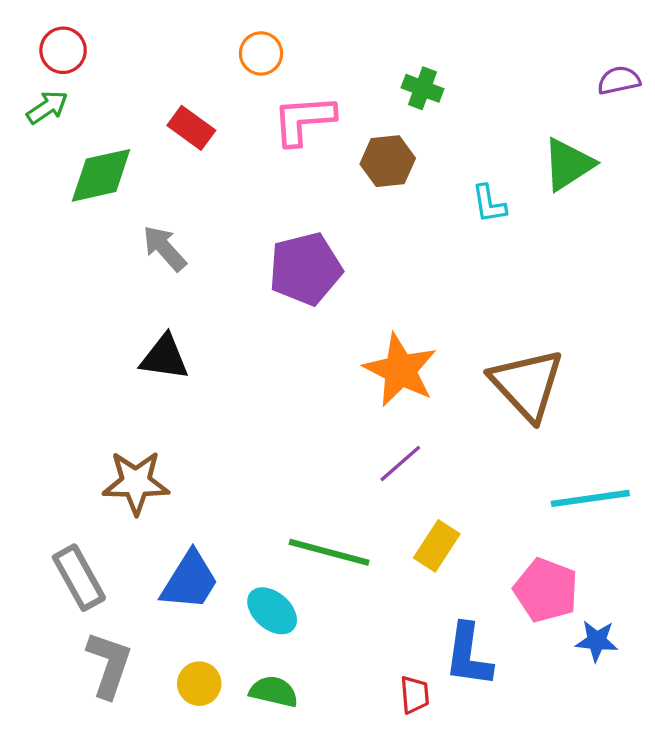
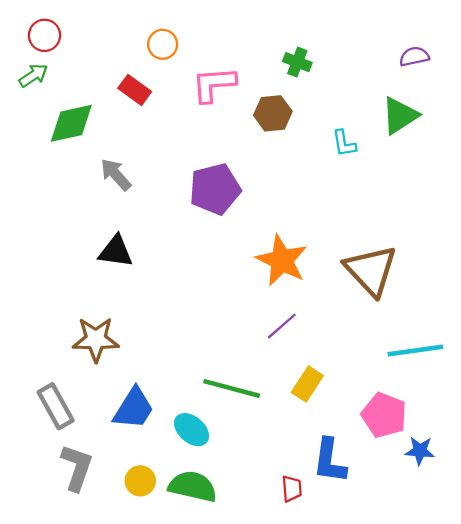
orange circle: (261, 53) -> (163, 44), moved
purple semicircle: (619, 80) -> (414, 57), moved
green semicircle: (274, 692) -> (193, 486), size x1.4

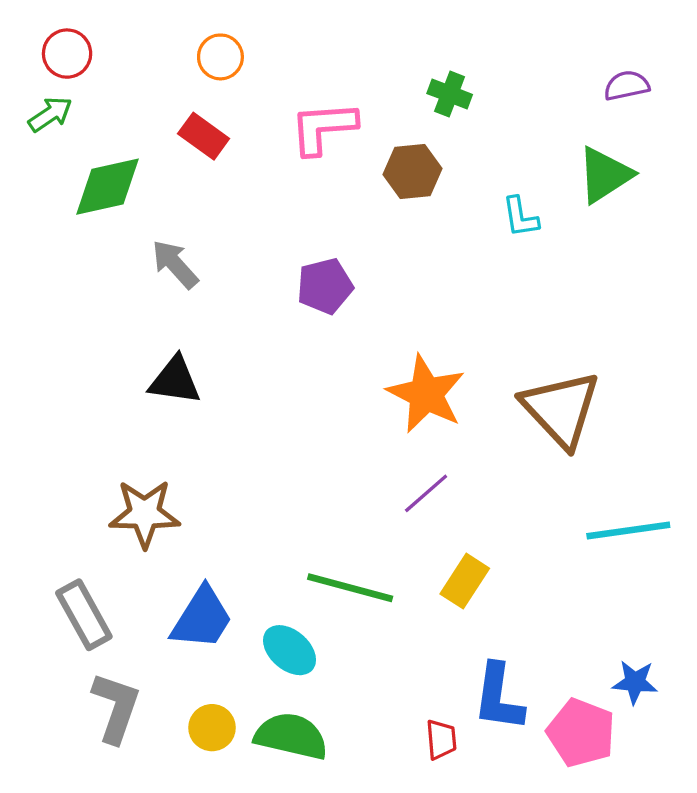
orange circle: (163, 44) -> (220, 57), moved
purple pentagon: (215, 189) -> (325, 286), size x0.7
pink pentagon: (384, 415) -> (581, 733), moved

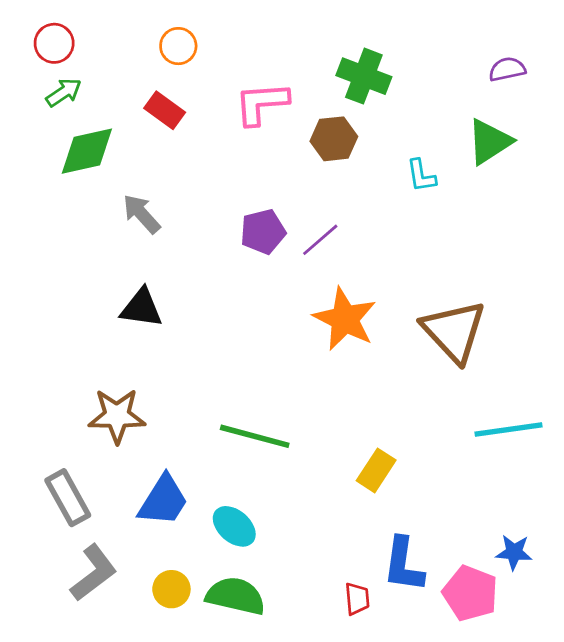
green cross: (450, 94) -> (364, 76), size x1.5
green arrow: (50, 114) -> (64, 92), moved
purple line: (426, 493) -> (320, 240), moved
green line: (350, 588) -> (255, 436), moved
gray L-shape: (116, 707) -> (94, 573), turned 34

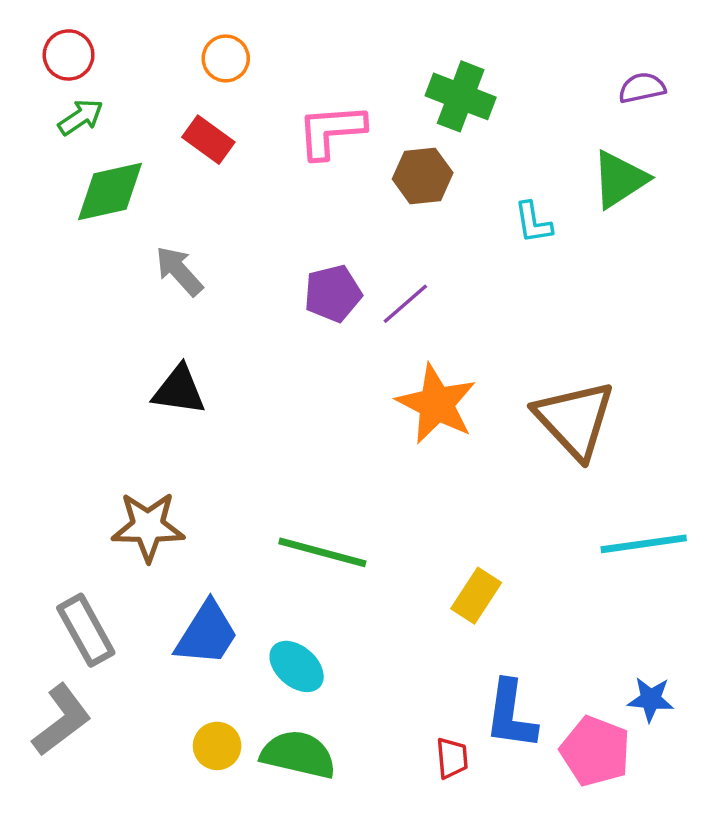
gray L-shape: (94, 573) -> (62, 720), moved

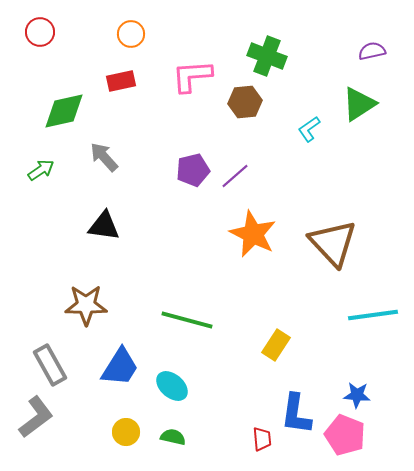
green arrow: (81, 117) -> (41, 170), moved
red rectangle: (208, 140) -> (121, 81), turned -48
cyan L-shape: (533, 223) -> (309, 129), turned 64
blue star: (651, 699) -> (357, 395), moved
green semicircle: (298, 755) -> (173, 437), size x0.6

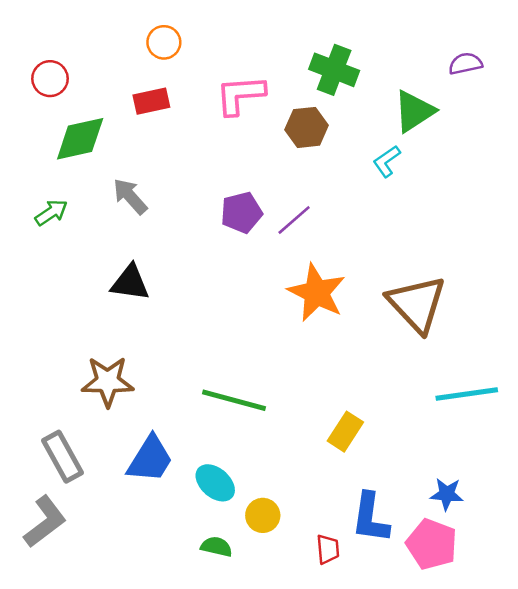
red circle: (40, 32) -> (50, 79), moved
green triangle: (359, 104) -> (414, 111), moved
yellow circle: (126, 432) -> (263, 515), moved

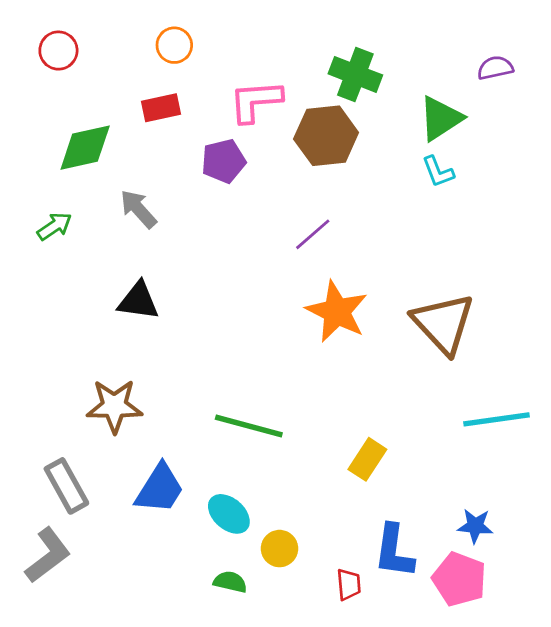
red circle: (50, 79) -> (58, 51), moved
brown hexagon: (307, 127) -> (326, 136), size x1.4
cyan L-shape: (387, 161) -> (438, 172), moved, turned -76
purple pentagon: (241, 213) -> (224, 161), moved

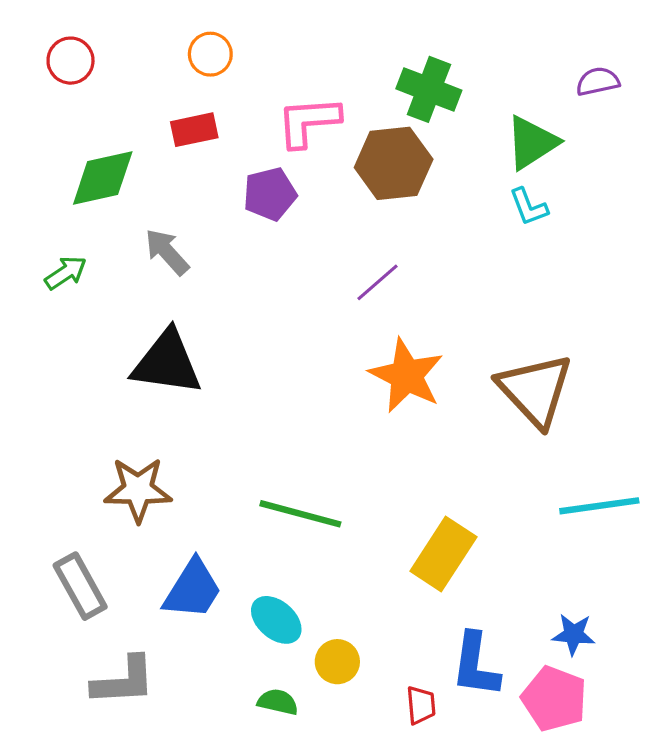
black triangle: (138, 301) -> (167, 363), size x1.4
yellow rectangle: (367, 459) -> (443, 554), size x1.4
gray L-shape: (48, 555) -> (124, 681), moved, turned 34

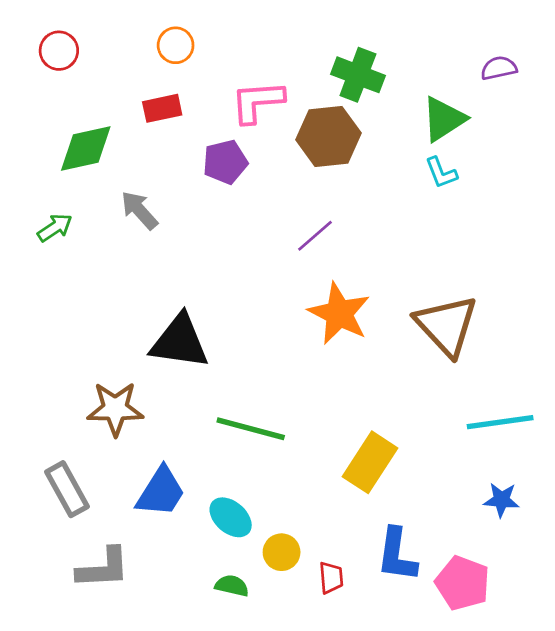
black triangle: (167, 363) -> (180, 342), moved
blue star: (574, 634) -> (501, 500), moved
red trapezoid: (421, 705) -> (331, 578), moved

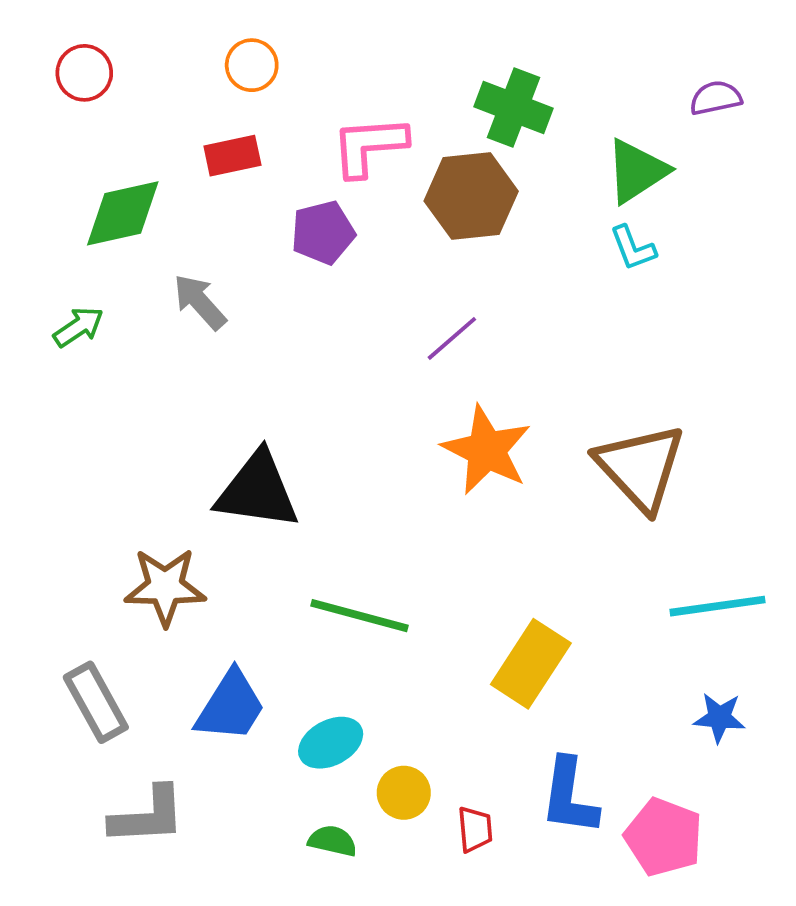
cyan ellipse: (231, 517) -> (331, 743), turned -69

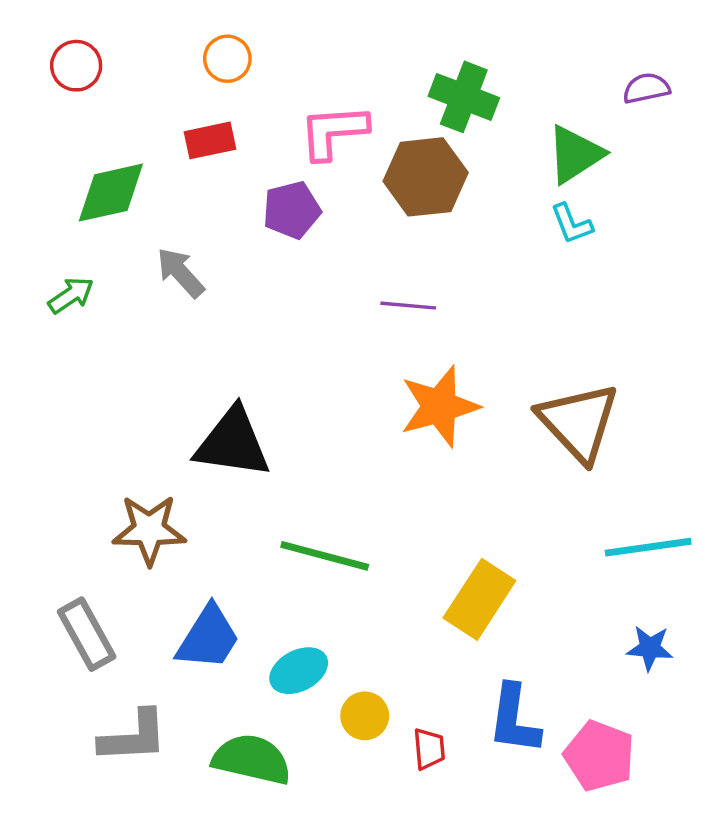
purple line: (452, 338) -> (408, 306), turned 46
orange star: (487, 450) -> (439, 406), turned 30
green semicircle: (333, 841) -> (252, 759), moved, size x1.8

